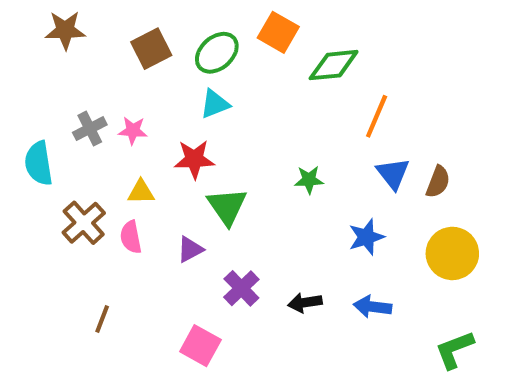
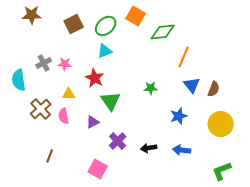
red star: (194, 159) -> (95, 78), turned 30

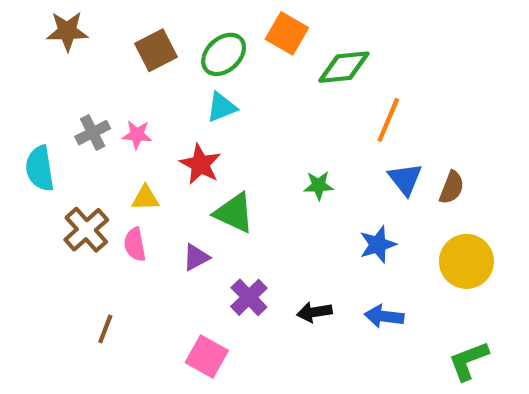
green triangle: (111, 101) -> (234, 213), turned -30

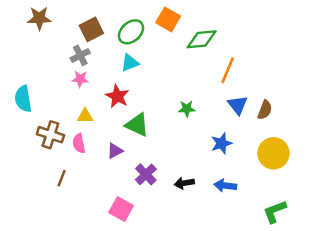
gray cross: (93, 133) -> (80, 55), moved
brown cross: (86, 230) -> (50, 135), turned -30
brown line: (105, 329) -> (62, 178), moved

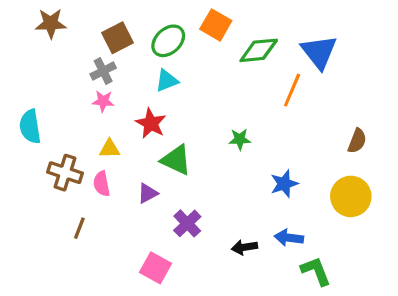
blue triangle: (238, 105) -> (319, 52), moved, size x1.4
brown semicircle: (265, 110) -> (357, 141), moved
black arrow: (184, 183) -> (244, 247), moved
green L-shape: (275, 212) -> (316, 271), moved, turned 90

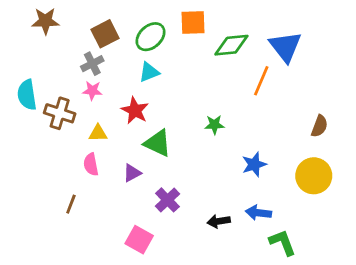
orange square: (216, 25) -> (193, 22), turned -32
cyan semicircle: (30, 127) -> (27, 95), moved
brown cross: (65, 173) -> (60, 113), moved

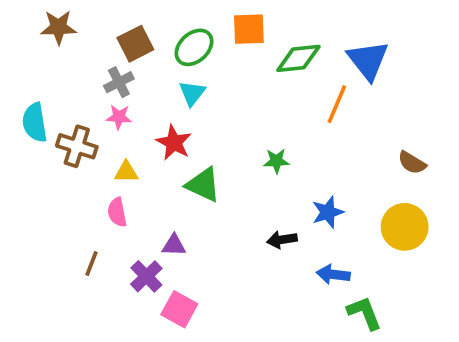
cyan triangle: (149, 72) -> (192, 93), turned -30
brown semicircle: (319, 126) -> (412, 163), turned 100
purple triangle: (132, 173) -> (174, 245), moved, turned 30
purple cross: (168, 200) -> (146, 276), moved
black arrow: (219, 221) -> (282, 240), moved

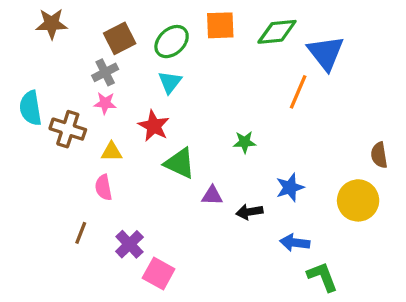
green diamond: (298, 58) -> (277, 32), moved
brown semicircle: (412, 163) -> (379, 155), moved, turned 50
purple triangle: (174, 245) -> (212, 196), moved

